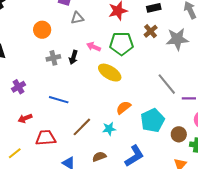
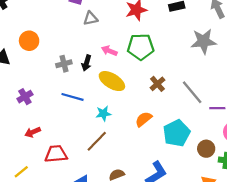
orange circle: (42, 30) -> (29, 41), moved
brown cross: (151, 31) -> (157, 84), moved
yellow ellipse: (110, 73) -> (112, 81), moved
blue line: (59, 100) -> (73, 97), moved
cyan star: (109, 129) -> (103, 114), moved

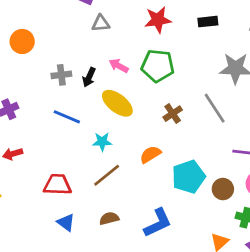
gray line: (192, 92) -> (215, 108), moved
brown line: (97, 141) -> (107, 175), moved
brown circle: (206, 149) -> (223, 189), moved
red trapezoid: (56, 154) -> (57, 185), moved

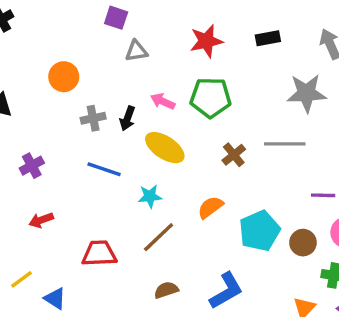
orange circle: (22, 41) -> (64, 77), moved
gray line: (215, 108) -> (285, 144), turned -52
blue triangle: (66, 222) -> (55, 298), moved

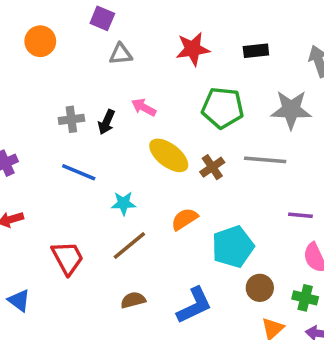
orange circle: (64, 77) -> (40, 41), moved
green pentagon: (211, 97) -> (223, 108), moved
yellow ellipse: (165, 148) -> (169, 155), moved
brown circle: (303, 243) -> (260, 288), moved
red trapezoid: (99, 254) -> (68, 258), turned 60

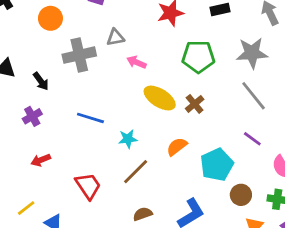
gray triangle: (121, 54) -> (115, 37), moved
gray cross: (71, 119) -> (79, 55), moved, size x1.6
black arrow: (106, 122) -> (41, 81), moved, turned -54
gray line: (265, 160) -> (254, 96), moved, turned 52
purple line: (300, 215) -> (252, 139), moved, turned 36

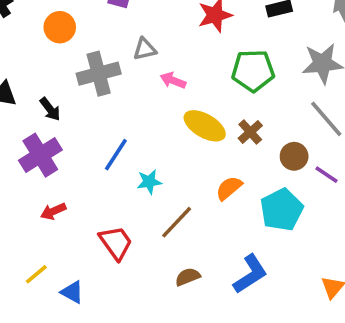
purple cross: (32, 116) -> (40, 155), size x1.6
blue line: (90, 118) -> (116, 155), turned -72
cyan star: (128, 139) -> (149, 182), moved
brown circle: (241, 195) -> (294, 156), moved

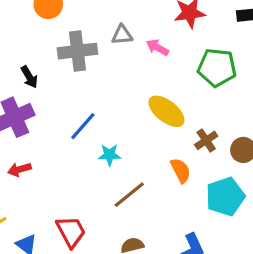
pink arrow: (173, 80) -> (157, 47), moved
brown cross: (250, 132) -> (206, 140), moved
orange semicircle: (229, 188) -> (181, 170), turned 95
red trapezoid: (116, 243) -> (71, 232), moved

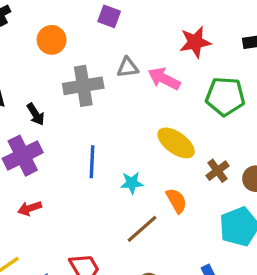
pink arrow: (157, 47) -> (164, 79), size x1.4
blue line: (83, 126) -> (92, 162), turned -36
cyan star: (110, 155) -> (132, 183), moved
orange semicircle: (181, 170) -> (176, 201), moved

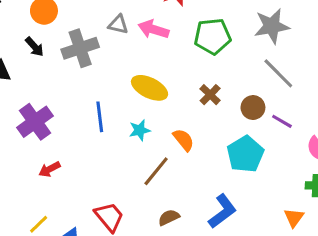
gray triangle: (128, 67) -> (118, 24), turned 30
black arrow: (36, 114) -> (35, 47), moved
yellow ellipse: (176, 143) -> (150, 88), moved
brown cross: (217, 171) -> (210, 95), moved

